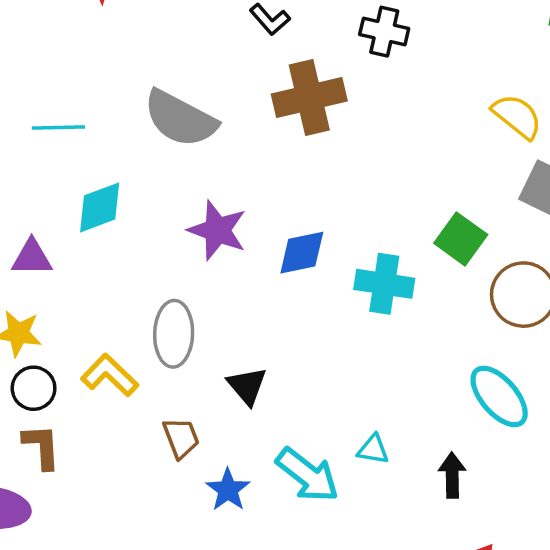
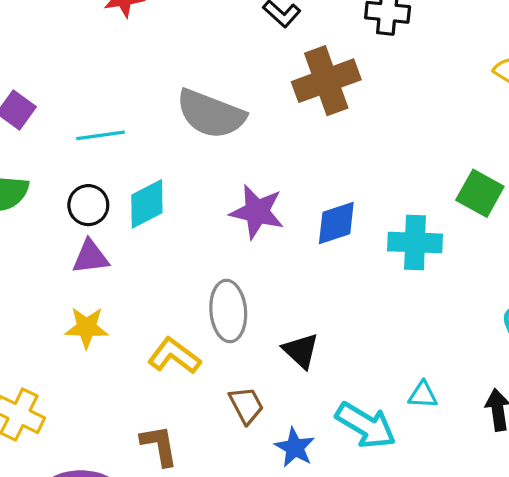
black circle: (34, 388) -> (88, 205), moved
brown L-shape: (42, 447) -> (159, 445), moved

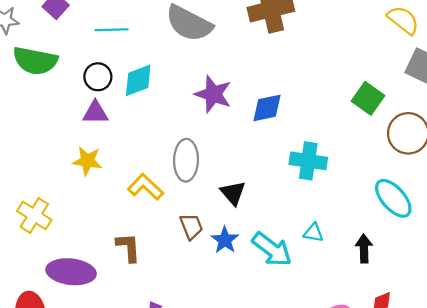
cyan cross: (415, 242) -> (308, 161), moved
blue star: (295, 447) -> (225, 240), moved

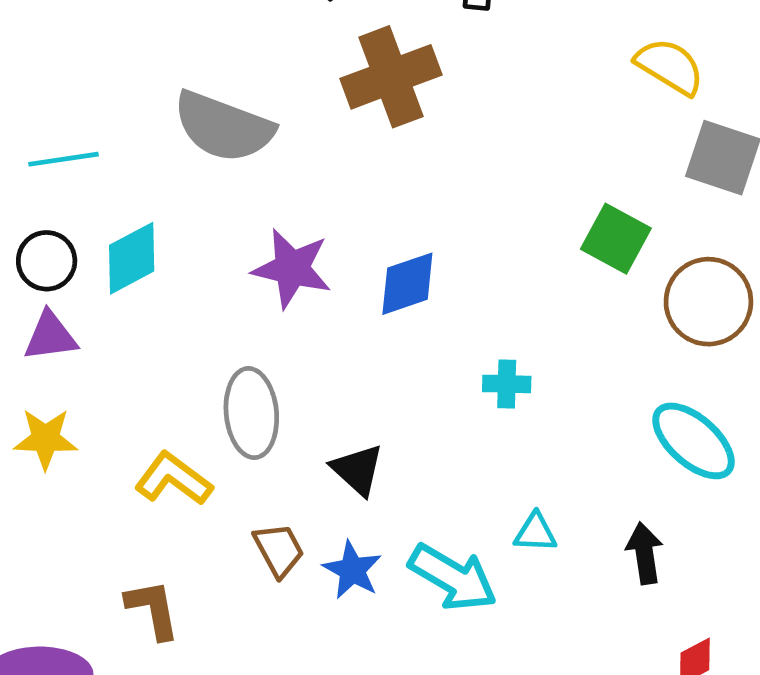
cyan cross: (308, 161) -> (507, 384), size x0.6

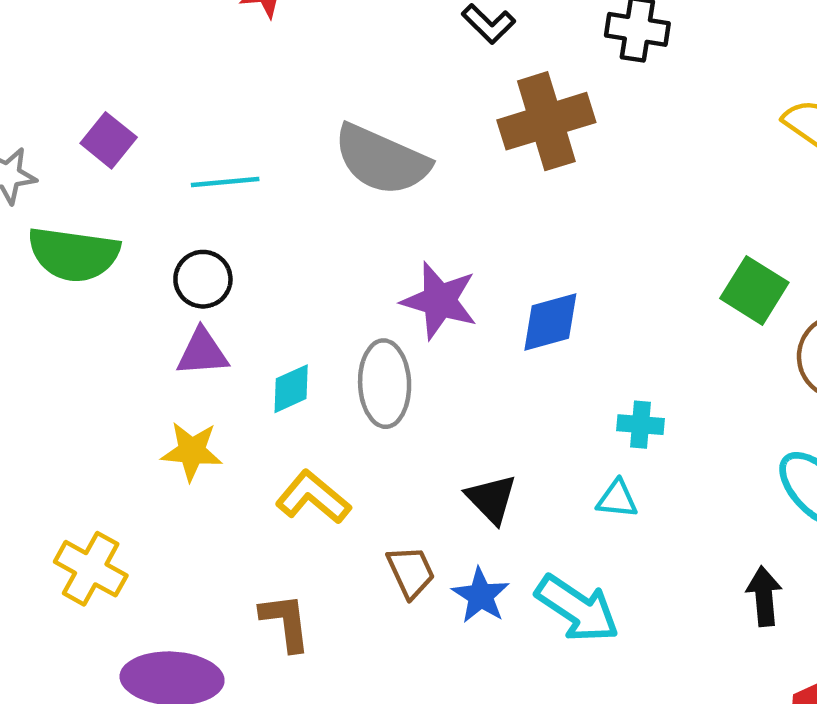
cyan diamond: (132, 258) -> (291, 389), moved, size x0.7
gray ellipse: (251, 413) -> (385, 384), moved
cyan triangle: (535, 533) -> (617, 499), moved

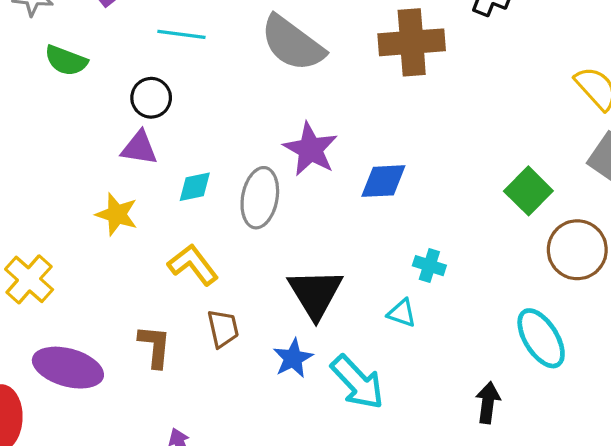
green semicircle: (74, 254) -> (66, 61), size x0.7
black triangle: (491, 499) -> (315, 294), size x1.5
brown trapezoid: (411, 572) -> (223, 329), moved

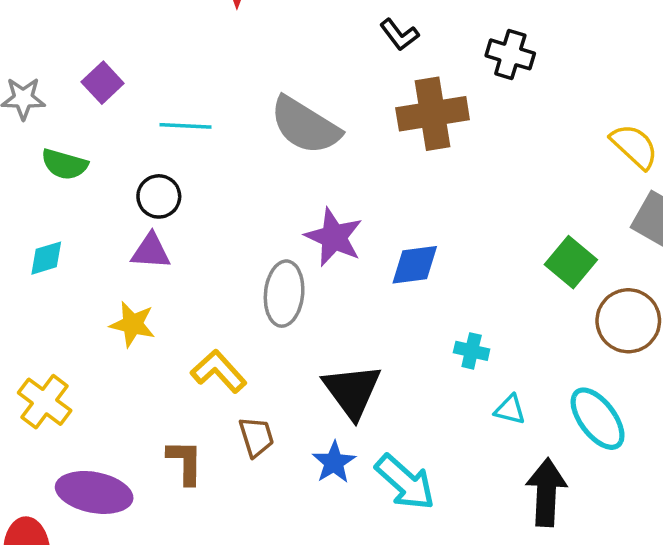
cyan diamond: (195, 187) -> (46, 258), moved
cyan triangle: (402, 313) -> (510, 410), moved
black arrow: (488, 403) -> (546, 492), size x1.5

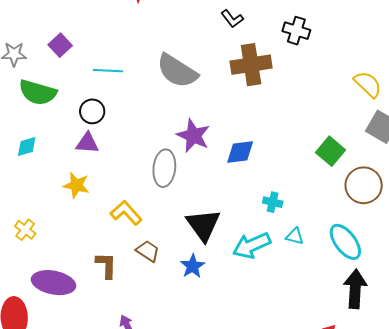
green semicircle: (65, 164) -> (38, 92), size x1.4
yellow cross: (45, 402) -> (25, 230), size x0.7
brown trapezoid: (256, 437) -> (148, 251), turned -40
cyan arrow: (405, 482) -> (252, 245), moved, turned 114
black arrow: (546, 492) -> (355, 289), moved

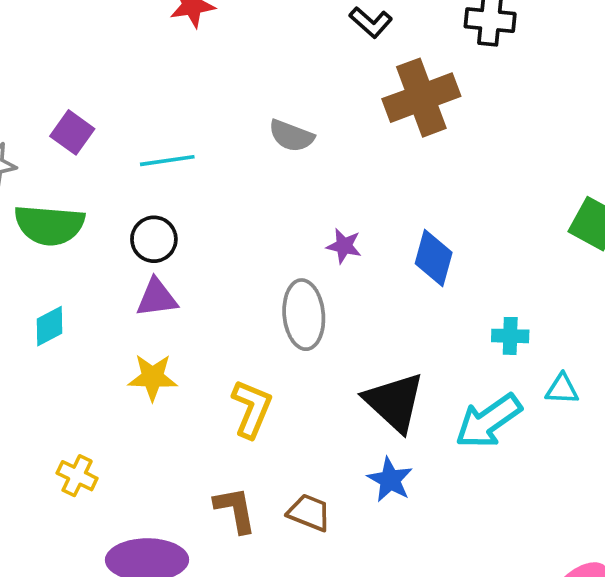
gray semicircle: (177, 71) -> (291, 136), size x0.6
purple star: (193, 136) -> (344, 246), size x0.6
blue diamond: (240, 152) -> (434, 258), turned -56
yellow L-shape: (126, 213) -> (252, 409), turned 76
brown trapezoid: (148, 251) -> (309, 513), moved

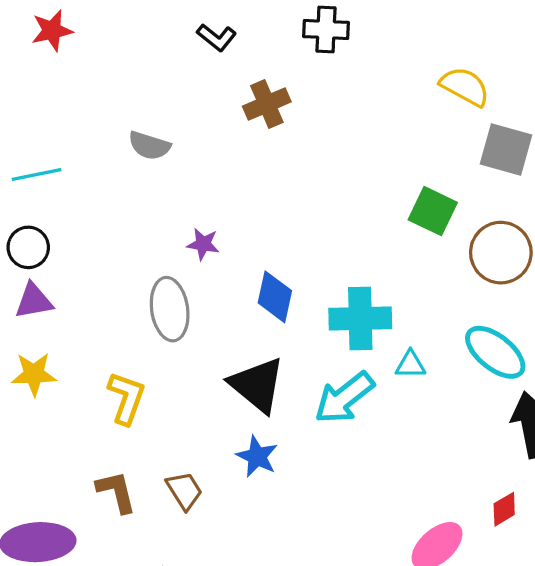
brown cross: (421, 98) -> (267, 104), size x0.7
blue diamond: (434, 258) -> (275, 297), moved
cyan cross: (510, 336) -> (360, 318), size x1.8
brown trapezoid: (309, 513) -> (184, 491), turned 39

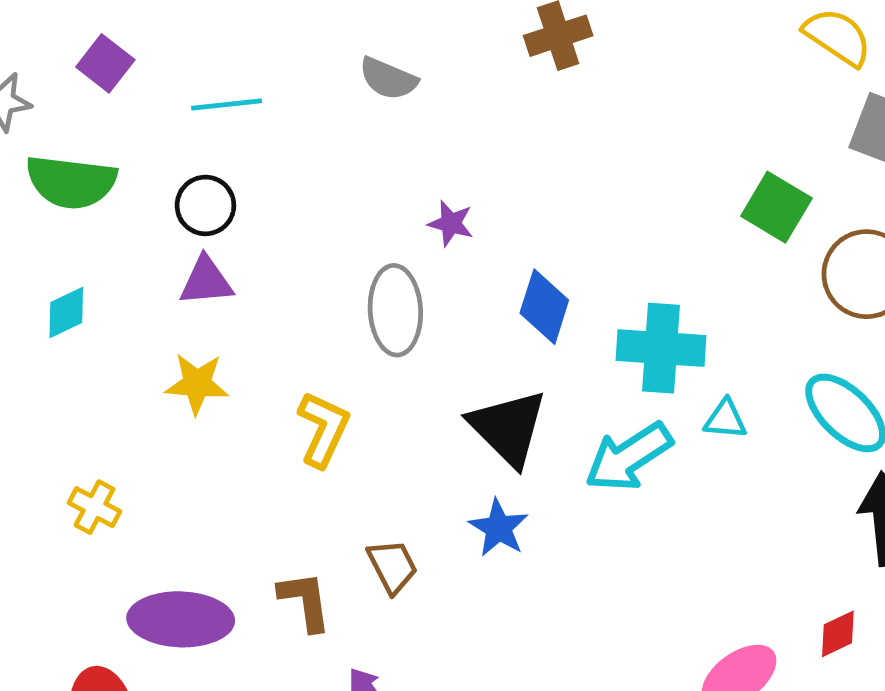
brown L-shape: (116, 492) -> (305, 601), moved

